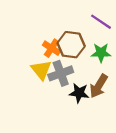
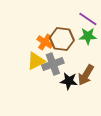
green star: (101, 53) -> (88, 36), moved
yellow triangle: (41, 70) -> (36, 61), turned 42

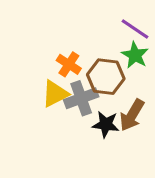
green star: (88, 36) -> (135, 55), turned 30
brown hexagon: (62, 39) -> (106, 77), moved

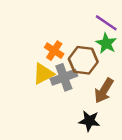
black star: (106, 124) -> (89, 121), moved

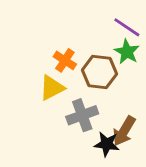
gray cross: (64, 77) -> (82, 115), moved
brown arrow: (104, 91) -> (124, 131), moved

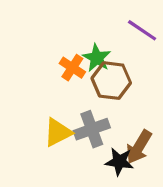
green star: (127, 52) -> (97, 58), moved
yellow triangle: (52, 88) -> (58, 132), moved

